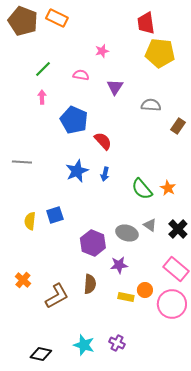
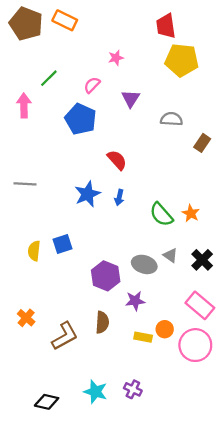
pink semicircle: (81, 75) -> (92, 85), turned -56
pink arrow: (42, 97) -> (24, 105), moved, size x1.5
blue pentagon: (74, 120) -> (81, 119), moved

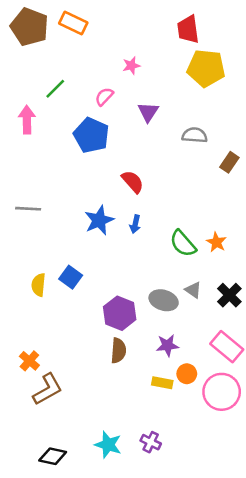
blue square: (62, 244) -> (71, 277), turned -36
purple star: (135, 301) -> (167, 345), moved
brown semicircle: (102, 322) -> (118, 351), moved
brown L-shape: (65, 336) -> (48, 389), moved

